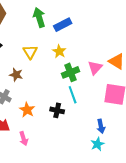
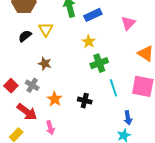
yellow triangle: (30, 52) -> (46, 29), moved
pink triangle: (95, 68) -> (128, 23), moved
cyan line: (73, 95) -> (113, 88), moved

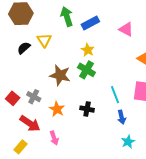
pink triangle: (128, 23) -> (126, 29), turned -42
green cross: (99, 63) -> (86, 70), moved, turned -36
brown star: (45, 64) -> (60, 75), moved, size x1.5
blue arrow: (128, 118) -> (122, 117), moved

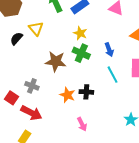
red square: (13, 98) -> (12, 98), moved
orange star: (57, 109) -> (67, 95), moved
blue arrow: (122, 117) -> (109, 50), moved
pink arrow: (54, 138) -> (82, 124), moved

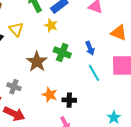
yellow star: (80, 33) -> (51, 25), moved
brown star: (56, 61) -> (37, 62), turned 30
black cross: (86, 92) -> (69, 100), moved

